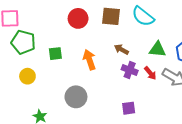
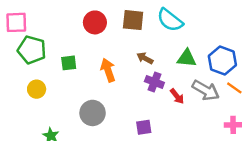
red arrow: (150, 73) -> (177, 96), moved
purple square: (129, 108) -> (144, 127), moved

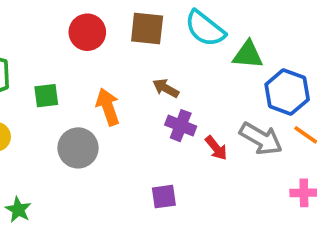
green triangle: (187, 58) -> (248, 55), moved
gray circle: (93, 113) -> (78, 148), moved

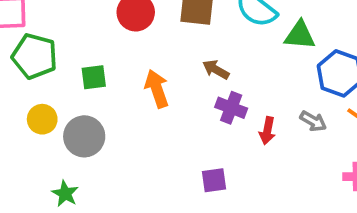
gray arrow: (261, 139) -> (313, 121), size x0.6
gray circle: (78, 148) -> (84, 136), moved
red arrow: (216, 148) -> (267, 131), turned 50

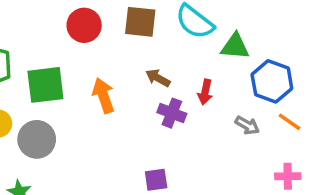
green square: (94, 77) -> (45, 85), size x1.6
red arrow: (267, 131) -> (205, 92), moved

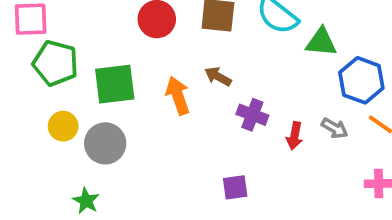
brown arrow: (158, 78) -> (218, 76), moved
red arrow: (205, 92) -> (294, 136), moved

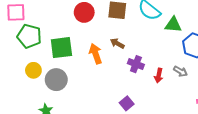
purple square: (235, 187) -> (127, 103), turned -32

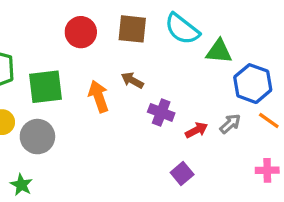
gray arrow: (180, 71) -> (230, 124), turned -72
red arrow: (159, 75) -> (197, 130), turned -128
purple square: (127, 103) -> (182, 174), moved

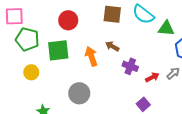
red circle: (81, 32) -> (68, 20), moved
gray circle: (37, 137) -> (79, 93), moved

